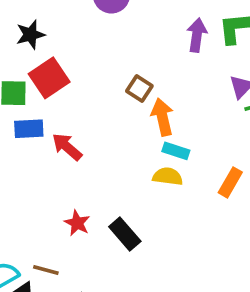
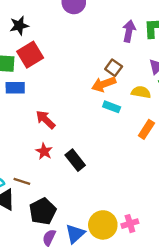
brown square: (139, 88) -> (114, 68), moved
orange arrow: (162, 117) -> (104, 84), turned -100
red arrow: (67, 147) -> (46, 120), moved
yellow semicircle: (168, 176) -> (141, 92), moved

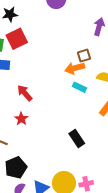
brown square: (114, 68) -> (84, 56), turned 32
black rectangle: (75, 160) -> (77, 139), moved

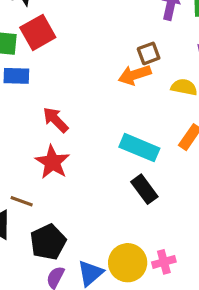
cyan rectangle: (79, 87) -> (139, 148), moved, size x1.6
red star: (21, 119) -> (52, 162), size x1.5

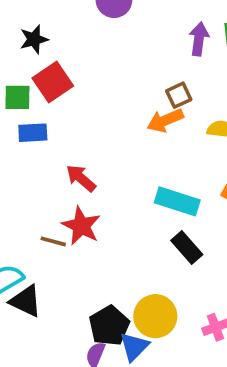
brown line: (22, 201) -> (53, 241), moved
black pentagon: (48, 242) -> (109, 326), moved
yellow circle: (128, 263) -> (155, 316), moved

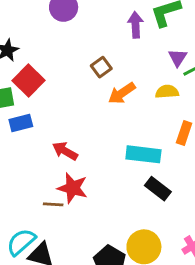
brown square: (179, 95) -> (101, 67), moved

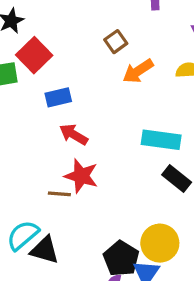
blue rectangle: (21, 123) -> (58, 97), moved

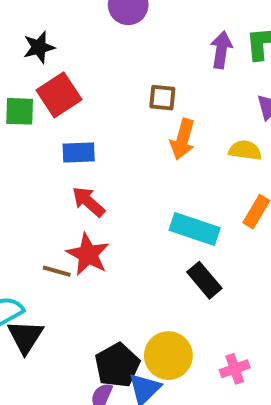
brown square: (116, 42) -> (162, 98), turned 30
orange arrow: (138, 71) -> (183, 139), turned -52
black triangle: (45, 250) -> (25, 337), turned 36

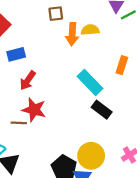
yellow semicircle: (245, 150) -> (90, 30), moved
red arrow: (88, 202) -> (28, 80), turned -84
cyan rectangle: (195, 229) -> (90, 82), turned 40

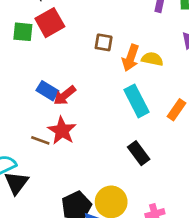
brown square: (56, 14) -> (104, 42), moved
blue rectangle: (16, 54) -> (47, 91), moved, turned 30
cyan rectangle: (90, 82) -> (136, 101), moved

